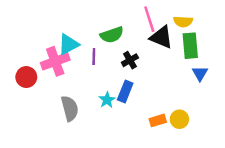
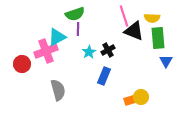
green semicircle: (112, 35) -> (75, 14), moved
purple line: (94, 57) -> (78, 29), moved
cyan star: (107, 100) -> (89, 52), moved
yellow circle: (179, 119) -> (141, 97), moved

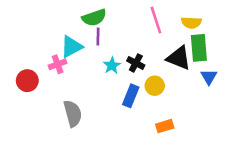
black triangle: (134, 31) -> (179, 58), moved
black cross: (108, 50) -> (136, 63), turned -32
pink cross: (46, 51) -> (58, 64), size x0.6
yellow circle: (141, 97) -> (155, 86), moved

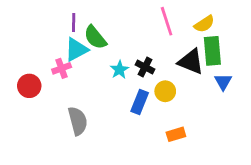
green semicircle: (94, 18) -> (95, 37), moved, turned 70
yellow semicircle: (191, 23) -> (204, 24), turned -36
purple line: (98, 36) -> (74, 23), moved

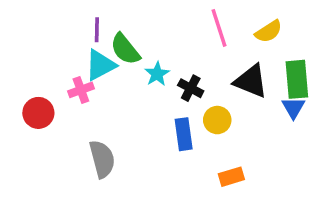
green rectangle: (212, 51) -> (297, 79), moved
cyan star: (119, 70) -> (157, 74), moved
blue rectangle: (140, 102) -> (184, 134), turned -30

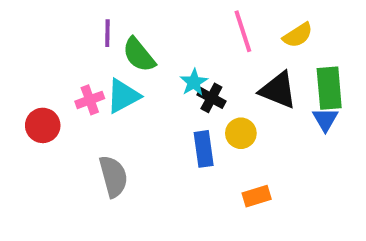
cyan triangle: (100, 65) -> (123, 96), moved
cyan star: (157, 74) -> (194, 82), moved

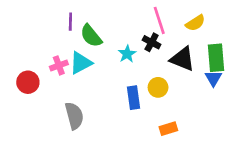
black cross: (211, 98) -> (152, 42), moved

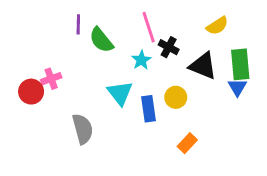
pink line: (159, 20) -> (149, 27), moved
cyan triangle: (81, 63) -> (120, 93), moved, turned -40
pink cross: (59, 65) -> (51, 79), moved
orange rectangle: (168, 129) -> (187, 143), turned -30

